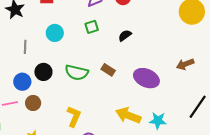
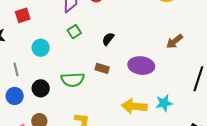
black semicircle: (125, 36) -> (108, 39), moved
blue circle: (22, 82) -> (15, 96), moved

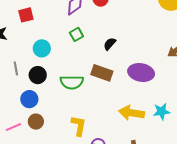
brown rectangle: (102, 68) -> (102, 73), size x1.5
black circle: (41, 88) -> (38, 75), moved
blue circle: (15, 96) -> (29, 99), moved

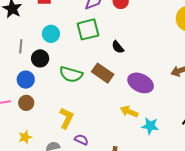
green square: (76, 34) -> (88, 29), size x1.6
black semicircle: (110, 44) -> (118, 47), turned -96
yellow arrow: (132, 113) -> (129, 112), moved, size x0.7

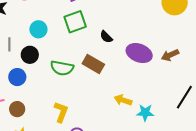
purple ellipse: (141, 83) -> (139, 53), moved
brown circle: (26, 103) -> (17, 109), moved

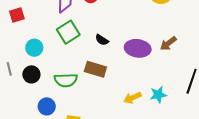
blue circle: (17, 77) -> (47, 106), moved
yellow arrow: (123, 100) -> (132, 98), turned -30
cyan star: (145, 113) -> (158, 95), moved

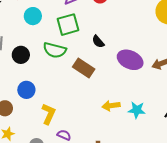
cyan circle: (34, 48) -> (33, 16), moved
green semicircle: (66, 80) -> (55, 50), moved

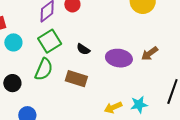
green semicircle: (55, 50) -> (44, 69), turned -65

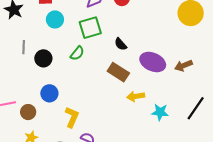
green semicircle: (44, 69) -> (77, 53), size x0.7
brown rectangle: (76, 79) -> (118, 72), moved
yellow arrow: (113, 107) -> (136, 96), moved

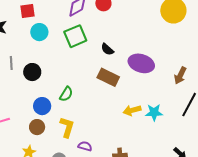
green semicircle: (77, 53) -> (66, 94), moved
brown arrow: (184, 66) -> (180, 76), moved, turned -36
yellow arrow: (136, 96) -> (132, 110), moved
brown circle: (28, 112) -> (37, 127), moved

